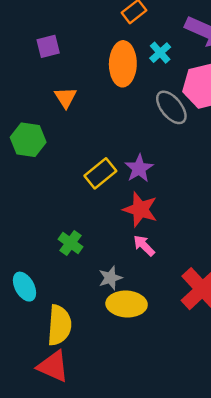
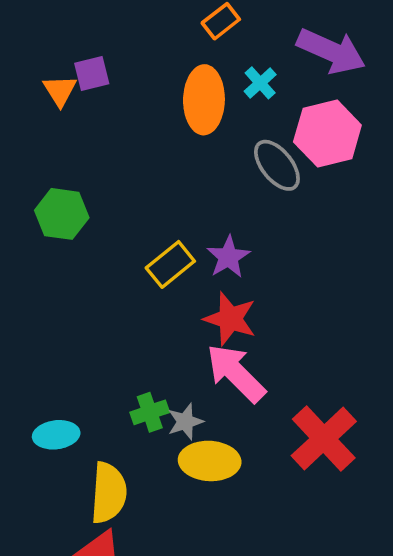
orange triangle: (66, 97) -> (60, 90), moved
green cross: (71, 243) -> (150, 412), moved, turned 35
pink arrow: (144, 246) -> (236, 373), size x1.8
cyan ellipse: (24, 287) -> (56, 435), turned -68

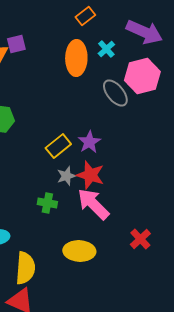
green cross: (150, 412) -> (47, 203), moved, turned 30
gray star: (185, 422) -> (66, 176), moved
red cross: (324, 439) -> (140, 239), size x0.6

